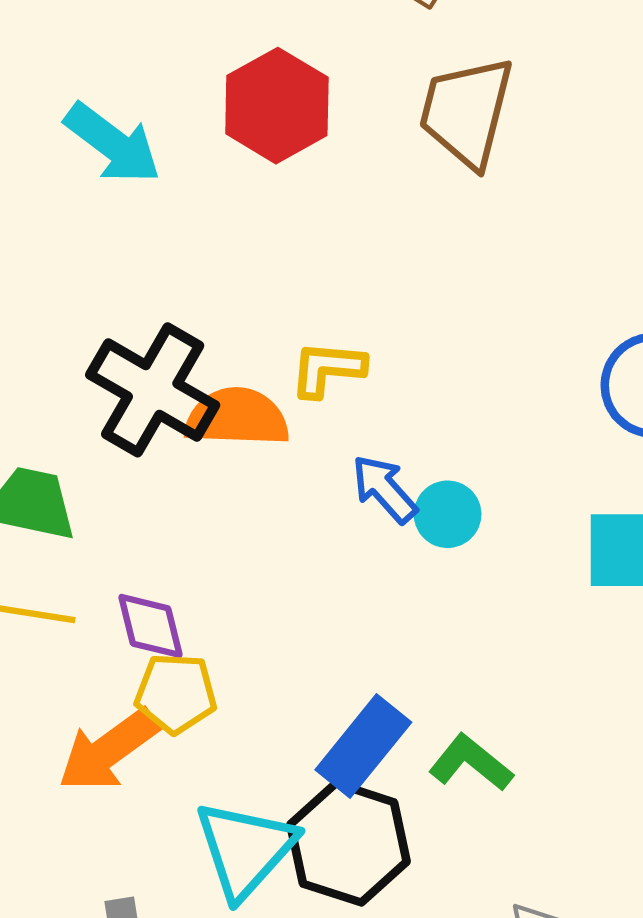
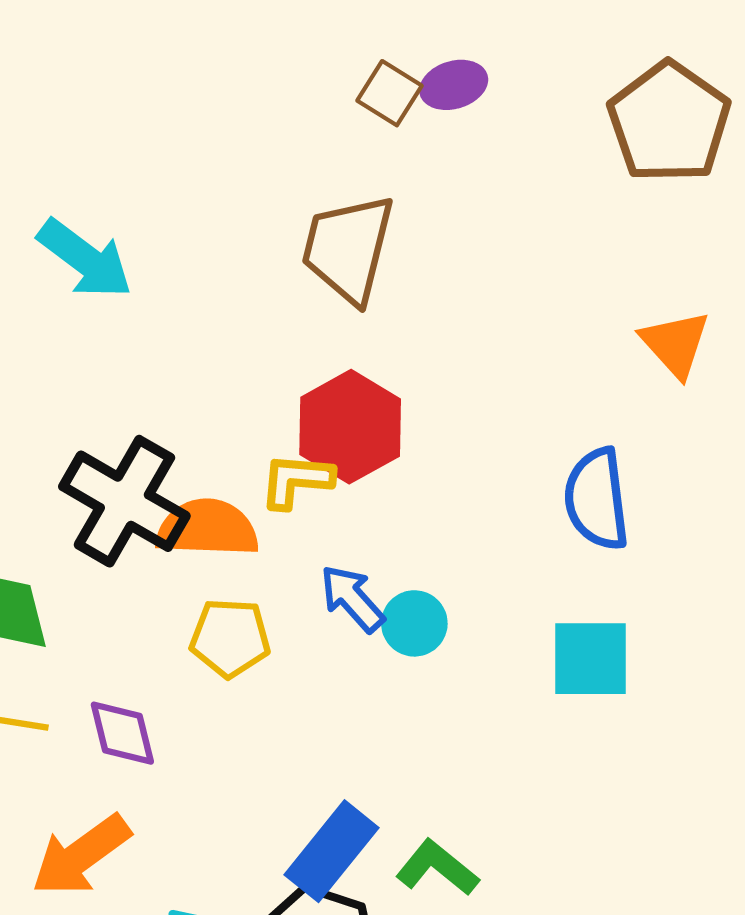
red hexagon: (277, 106) -> (350, 427), moved
brown trapezoid: (467, 112) -> (348, 249), moved
yellow pentagon: (176, 693) -> (230, 638), moved

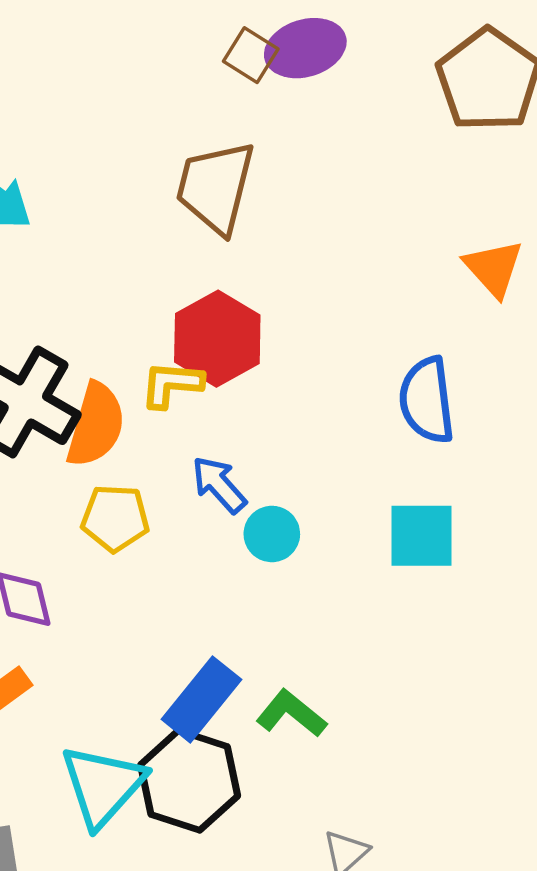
purple ellipse: (454, 85) -> (305, 48), size x1.4
orange semicircle: (207, 528) -> (96, 425), turned 104
cyan circle: (414, 623) -> (272, 534), moved

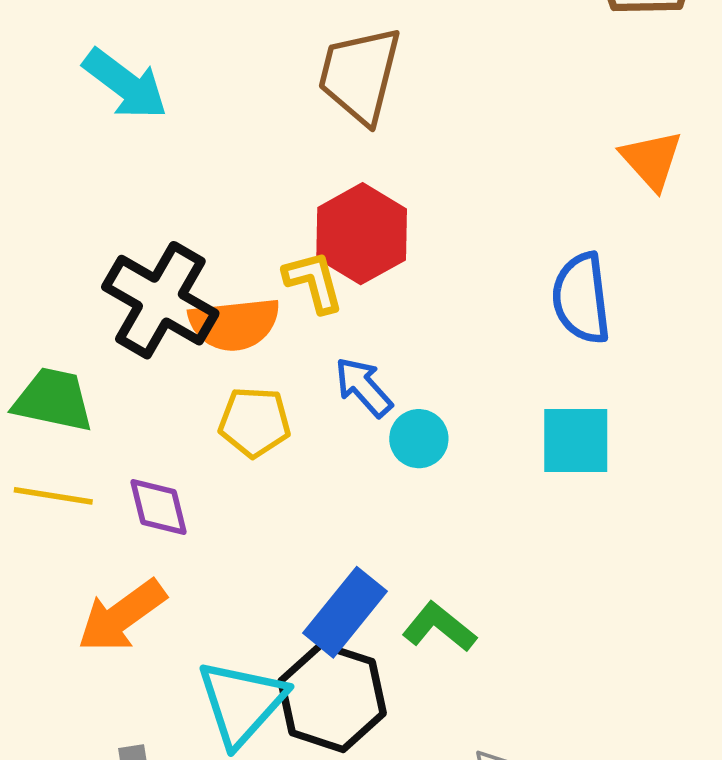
yellow L-shape: (172, 384) -> (314, 282), turned 70
orange semicircle: (96, 425) -> (234, 324), turned 68

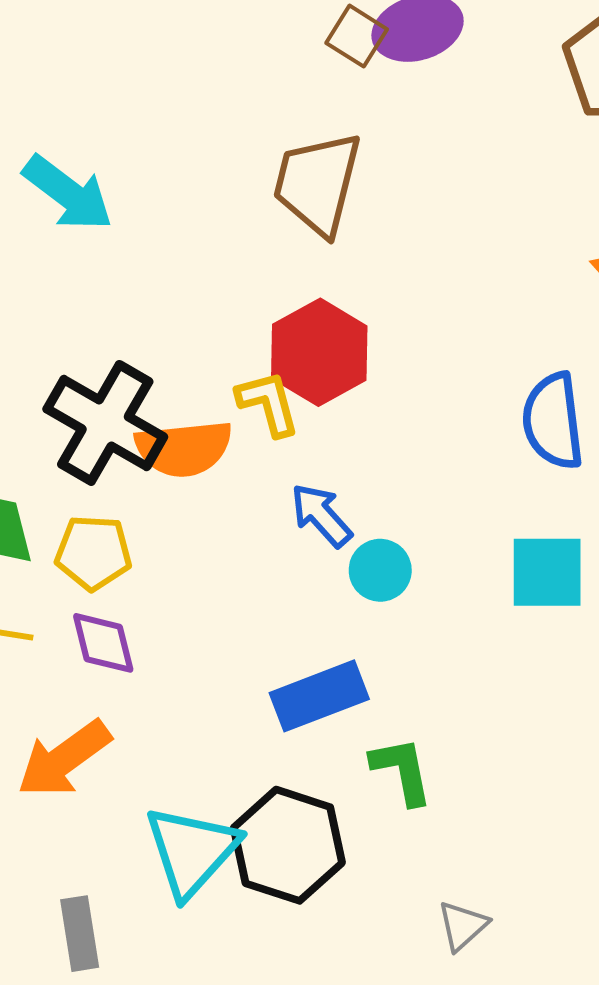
yellow pentagon: (255, 422) -> (93, 553), moved
blue rectangle: (345, 612) -> (319, 696), moved, turned 30
green L-shape: (439, 627) -> (402, 771), turned 40

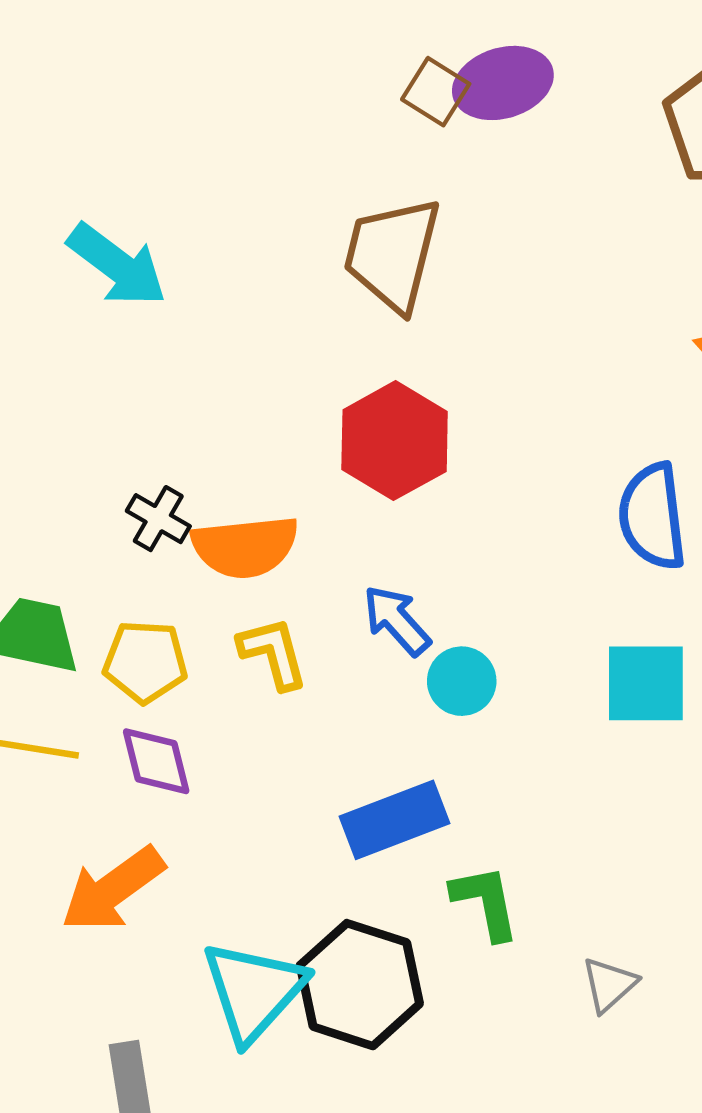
yellow L-shape: (268, 403) -> (273, 653), moved
black cross: (105, 423) -> (158, 519), size x0.5
gray triangle: (463, 926) -> (609, 985), moved

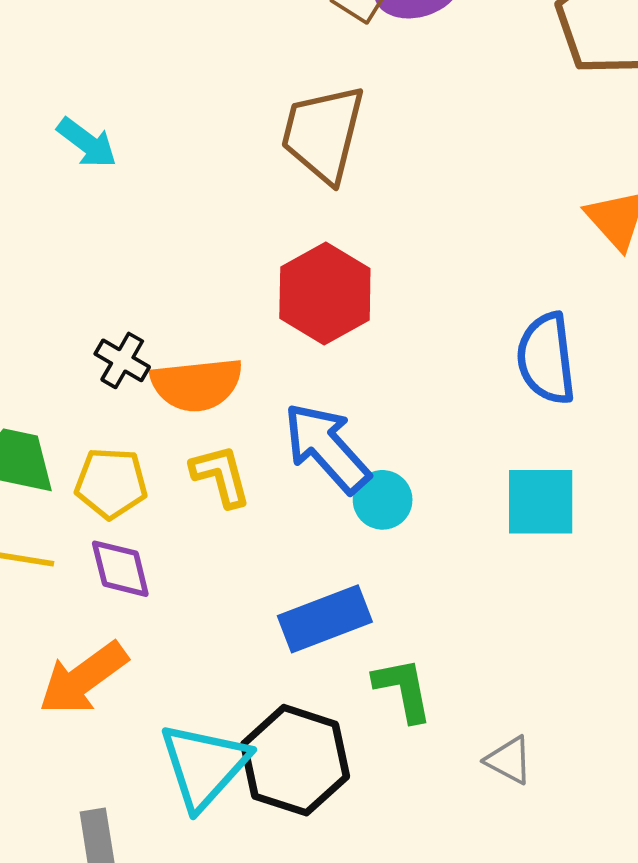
cyan arrow: (117, 265) -> (87, 143), size x0.7
blue arrow: (397, 620) -> (327, 448), size x1.5
gray triangle: (609, 985) -> (509, 760), turned -50

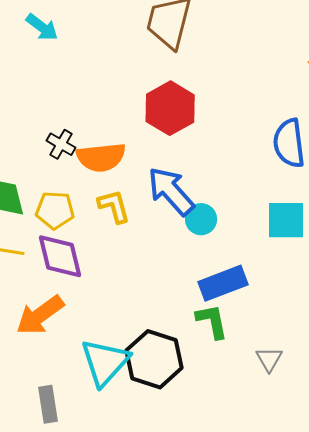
purple diamond: (120, 569) -> (60, 256), size x1.4
blue rectangle: (325, 619) -> (223, 283), moved
gray triangle: (509, 760) -> (269, 359), turned 32

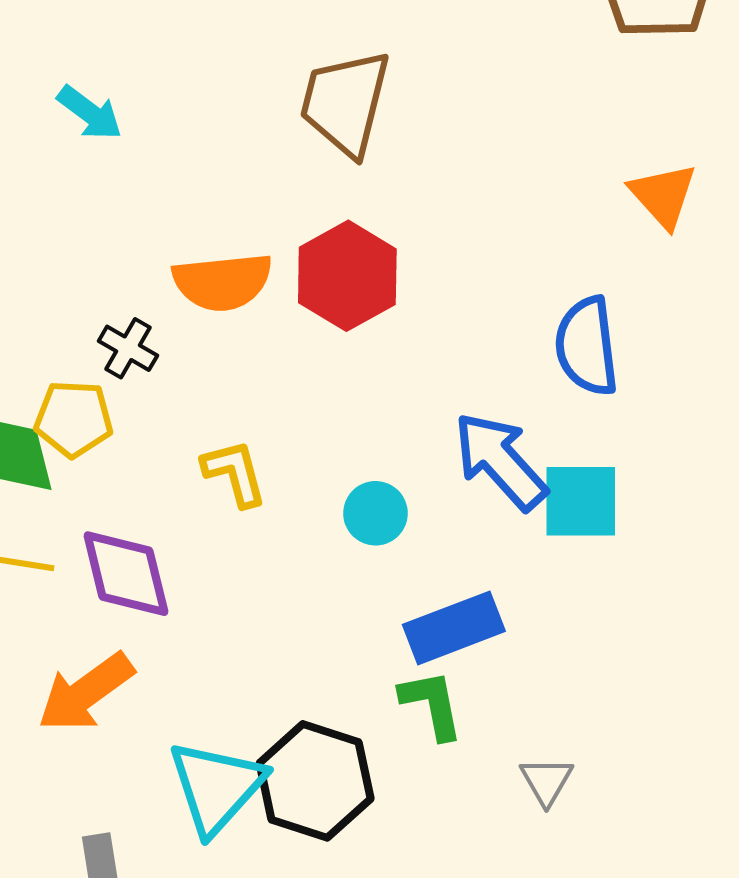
orange semicircle: (101, 157) -> (223, 282), moved
blue arrow: (171, 191) -> (500, 461), moved
yellow pentagon: (55, 210) -> (74, 419), moved
cyan circle: (201, 219) -> (375, 513), moved

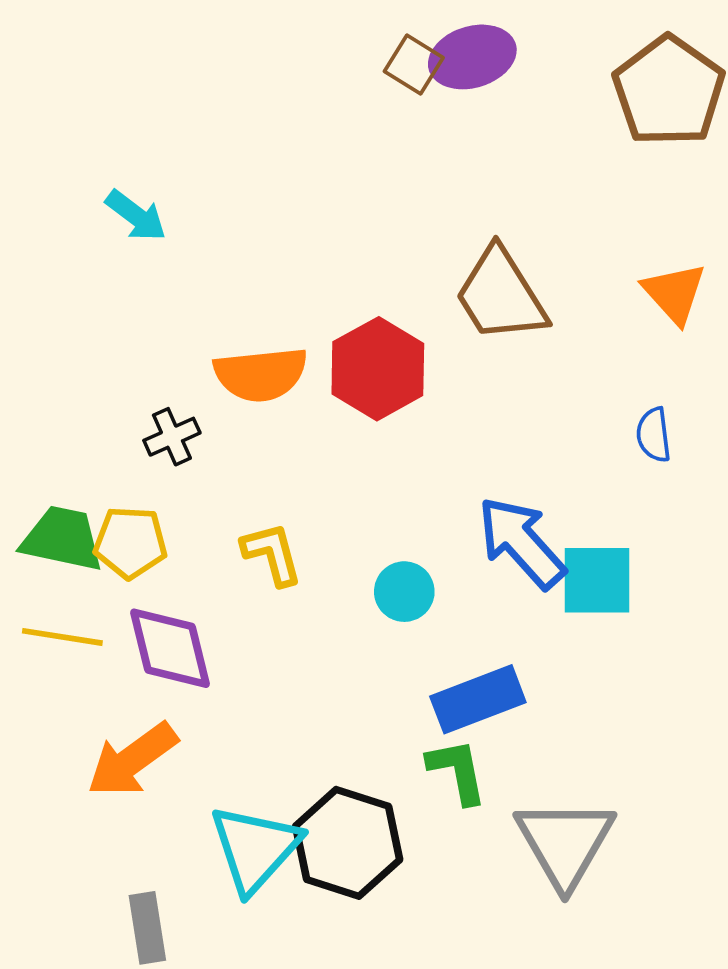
brown trapezoid: (345, 103) -> (501, 295), moved, turned -46
blue semicircle: (587, 346) -> (654, 435), moved, size x0.6
black cross: (128, 348) -> (172, 437), turned 36
yellow pentagon: (74, 419) -> (130, 542), moved
gray triangle: (546, 781) -> (565, 843), size x2.0

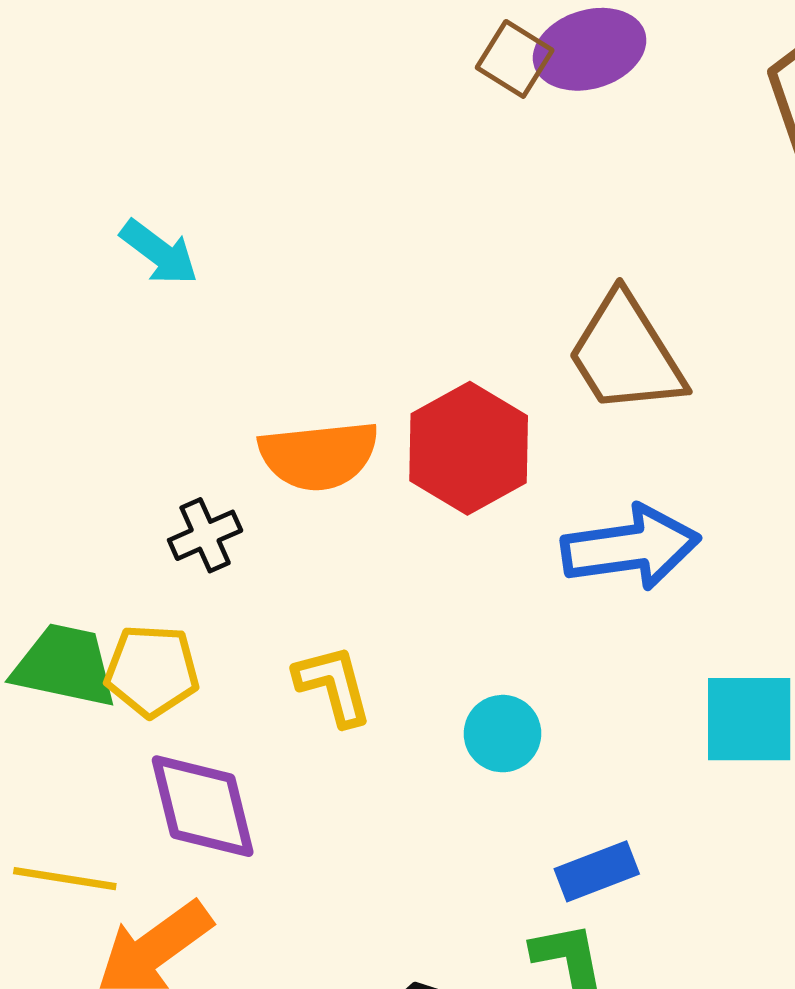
blue arrow: (521, 542) -> (631, 547), moved, turned 124
yellow line: (62, 637) -> (65, 879), moved
blue rectangle: (478, 699) -> (597, 871), size x0.7

